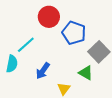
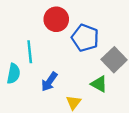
cyan line: (26, 45) -> (30, 52), turned -54

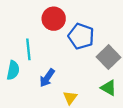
green triangle: (99, 84) -> (109, 88), moved

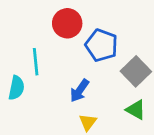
blue arrow: (47, 78) -> (80, 91), moved

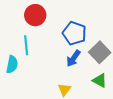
red circle: (67, 23) -> (35, 15), moved
blue arrow: (80, 91) -> (73, 58), moved

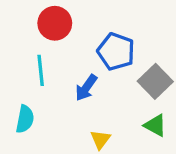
blue arrow: (73, 58) -> (86, 88), moved
cyan semicircle: (12, 64) -> (25, 119), moved

